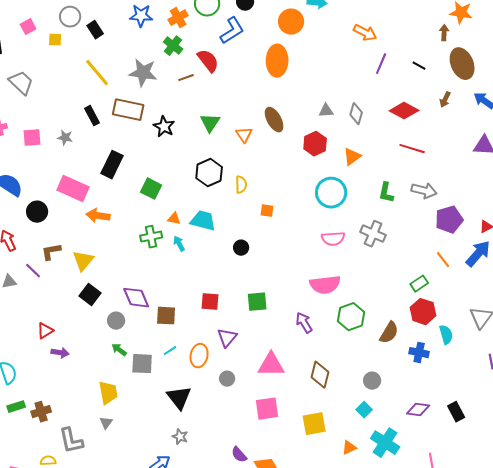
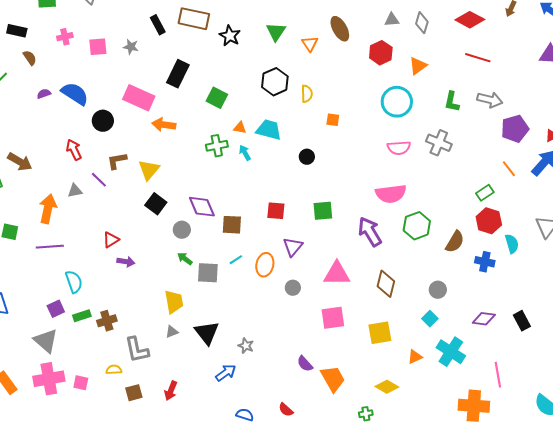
purple arrow: (304, 323) -> (370, 232), size x1.4
black triangle: (179, 398) -> (207, 333), moved
gray triangle: (106, 423) -> (172, 332), turned 32

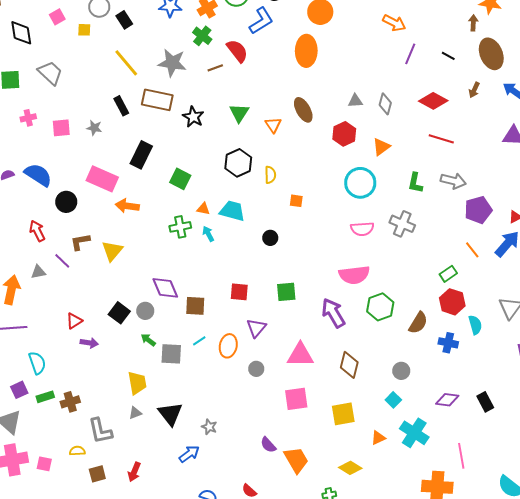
black square: (156, 204) -> (119, 313), moved

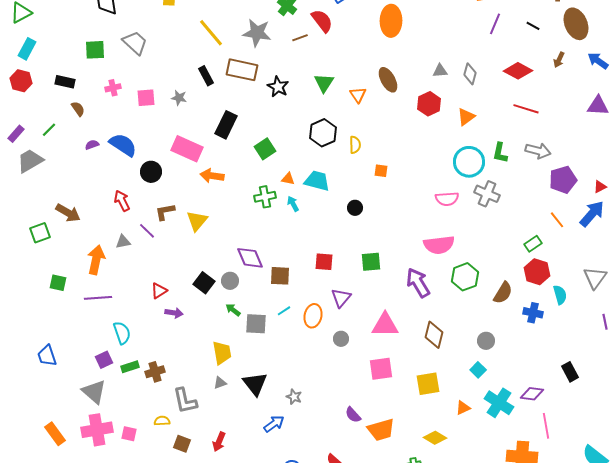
green square: (180, 179) -> (265, 149), turned 30
cyan circle: (360, 183) -> (469, 162), moved
purple diamond: (447, 400) -> (532, 394), moved
orange trapezoid: (296, 460) -> (381, 430), turned 104
brown square: (97, 474) -> (182, 444), turned 36

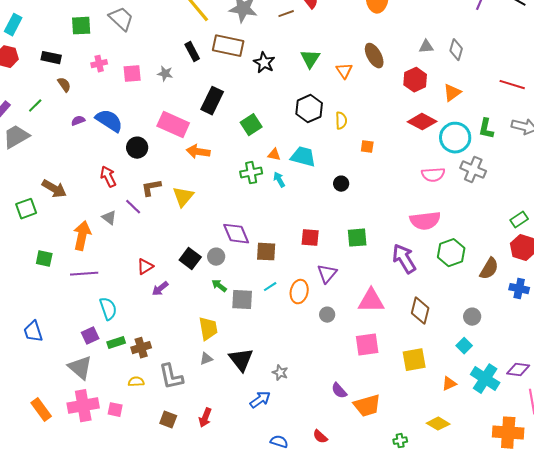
red diamond: (518, 71) -> (422, 122), moved
gray triangle: (123, 242) -> (109, 218), turned 49
purple arrow: (174, 313) -> (160, 289), turned 132
yellow semicircle: (162, 421) -> (136, 382), moved
yellow diamond: (435, 438) -> (438, 424), moved

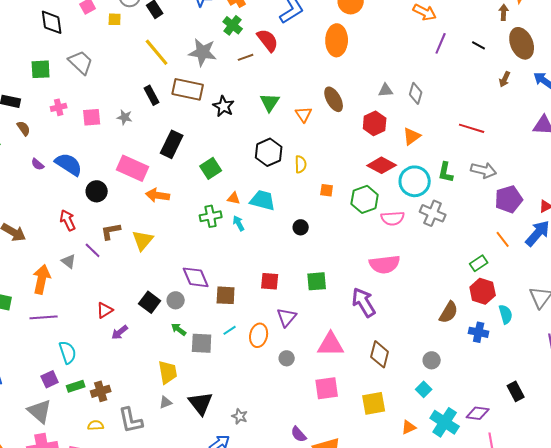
purple semicircle: (78, 121) -> (38, 164), turned -120
green hexagon: (451, 253) -> (365, 199), moved

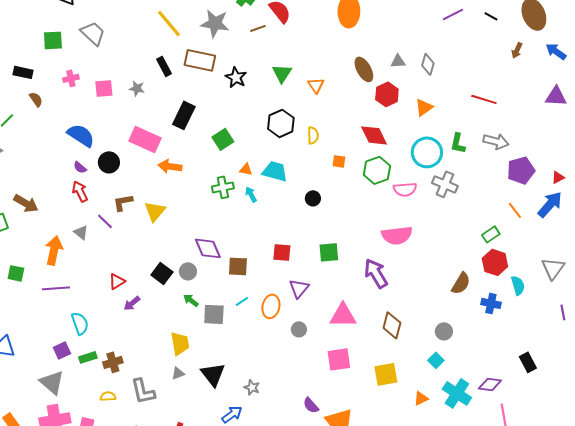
purple line: (441, 43) -> (453, 14), turned 40
brown ellipse: (334, 99) -> (364, 69), moved
purple semicircle: (38, 164) -> (80, 167), moved
red diamond: (382, 165) -> (374, 135), moved, turned 36

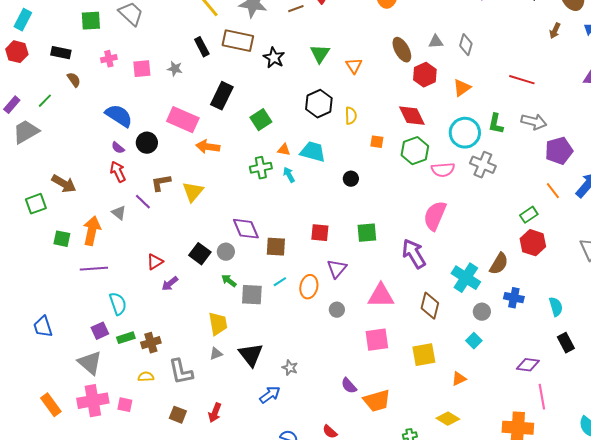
pink semicircle: (397, 235) -> (435, 216), turned 120
green square: (16, 273) -> (62, 239), moved
cyan semicircle: (518, 285) -> (556, 307), moved
blue cross: (491, 303) -> (514, 298), moved
cyan cross: (457, 393) -> (466, 278), moved

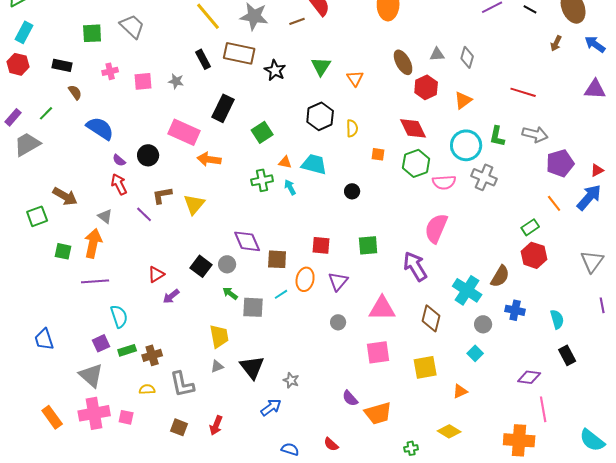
blue semicircle: (119, 116) -> (100, 128), moved
gray triangle: (119, 213) -> (105, 216), moved
orange ellipse: (309, 287) -> (305, 279), moved

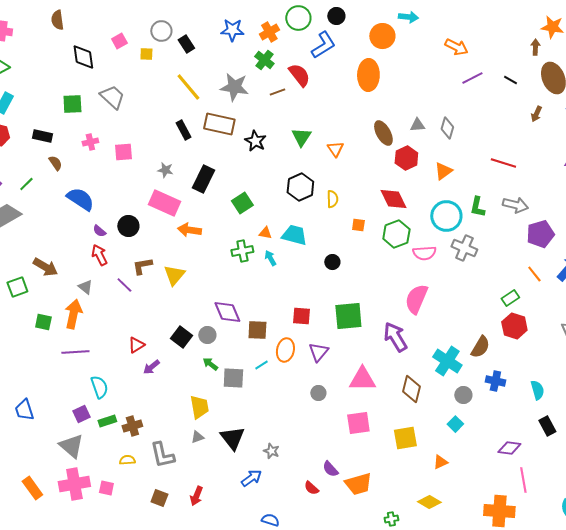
gray star: (176, 81) -> (165, 170), moved
green square: (368, 245) -> (348, 316), size x1.4
red semicircle: (331, 444) -> (311, 488), moved

